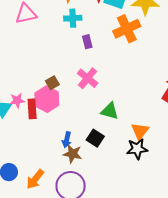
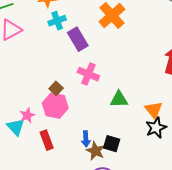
purple rectangle: (87, 42) -> (78, 39), size x1.6
red rectangle: (32, 109) -> (47, 140), moved
black square: (95, 138) -> (112, 144), moved
brown star: (73, 154) -> (95, 151), turned 30

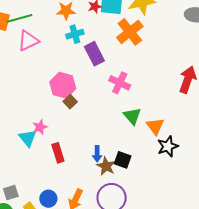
pink cross: (88, 74) -> (120, 83), moved
green triangle: (119, 99) -> (132, 116), turned 48
pink hexagon: (55, 106) -> (63, 85), moved
orange triangle: (154, 110) -> (155, 126), moved

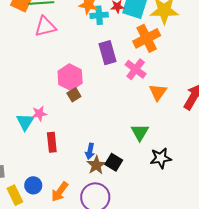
cyan cross: (75, 34) -> (99, 15), moved
pink cross: (120, 83) -> (136, 69), moved
green triangle: (132, 116) -> (140, 132), moved
orange triangle: (155, 126) -> (158, 92), moved

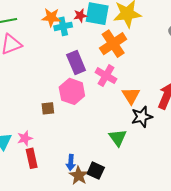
pink hexagon: (70, 77) -> (72, 91), moved
brown square: (74, 95) -> (48, 108), turned 32
pink star: (39, 114) -> (25, 138), moved
black star: (161, 158) -> (142, 117), moved

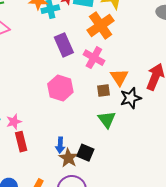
pink hexagon: (72, 91) -> (60, 88), moved
brown square: (48, 108) -> (103, 90), moved

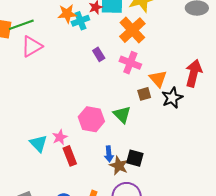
purple rectangle: (64, 45) -> (99, 54), size x0.6
pink hexagon: (60, 88) -> (91, 119), moved
green triangle: (107, 119) -> (122, 115), moved

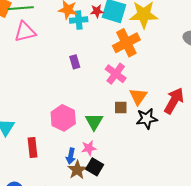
purple rectangle: (99, 54) -> (75, 62), moved
pink star: (60, 137) -> (89, 148), moved

